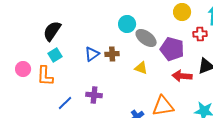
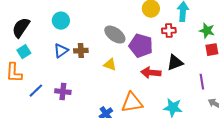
cyan circle: (127, 24) -> (61, 21), moved
blue line: (65, 103) -> (36, 91), moved

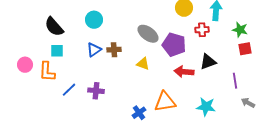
black semicircle: (21, 28) -> (54, 27), turned -75
cyan square: (24, 52) -> (57, 51), turned 32

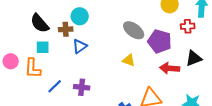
brown cross: (114, 50) -> (66, 29), moved

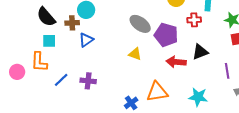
pink circle: (11, 61) -> (17, 72), moved

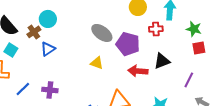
brown cross: (72, 23) -> (34, 32), turned -32
cyan square: (49, 41) -> (11, 50), turned 32
purple line: (227, 71) -> (189, 80), turned 35

